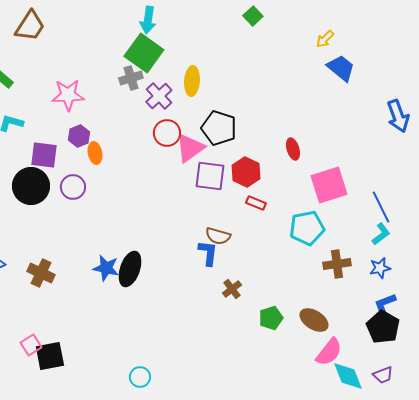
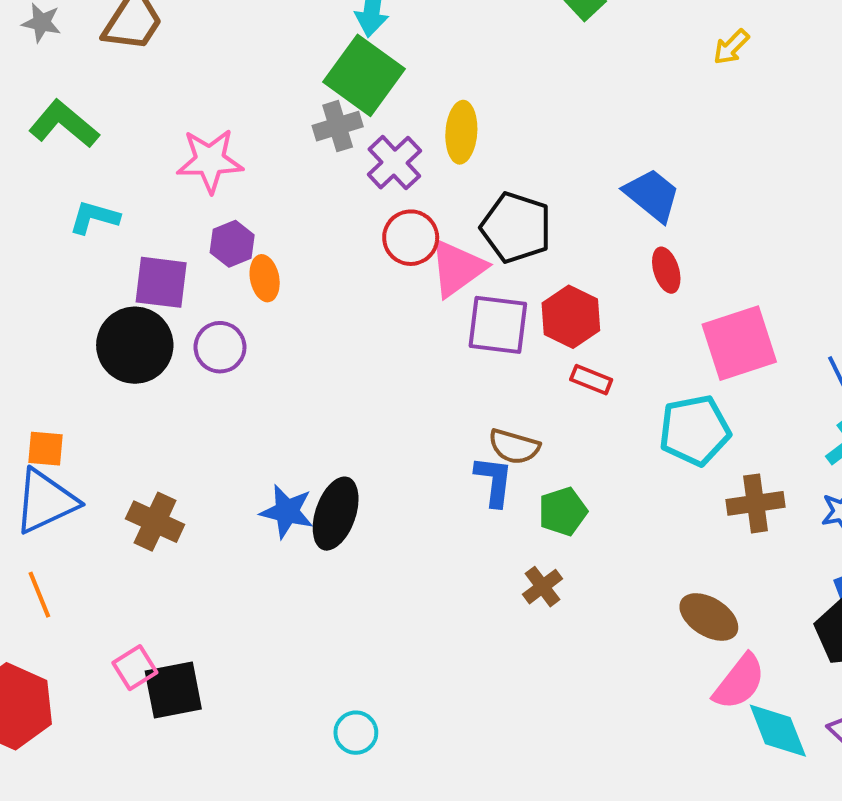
blue trapezoid: (341, 68) -> (652, 195), moved
brown cross: (232, 289) -> (543, 587), moved
green pentagon: (271, 318) -> (563, 511), moved

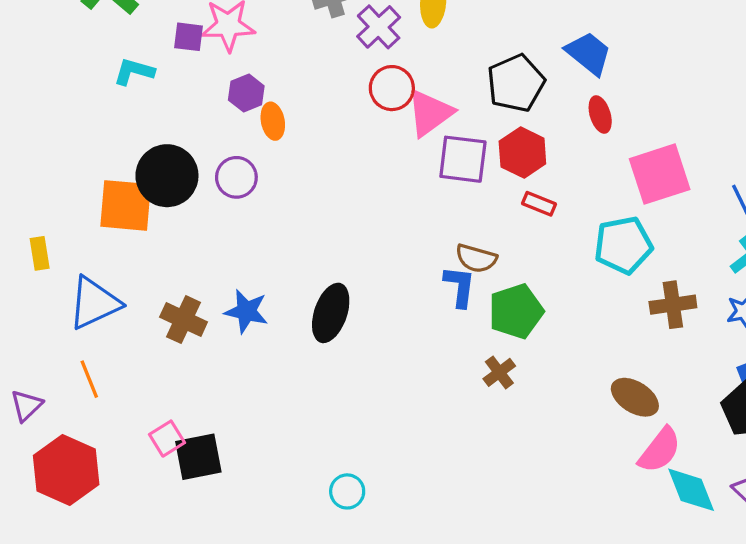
black pentagon: (516, 228) -> (516, 83), moved, turned 30
purple square: (161, 282) -> (188, 37), moved, size x0.7
orange square: (46, 449) -> (126, 205), moved, size x1.8
blue star: (287, 511) -> (246, 311), moved
green pentagon: (563, 511) -> (516, 311), size x1.4

